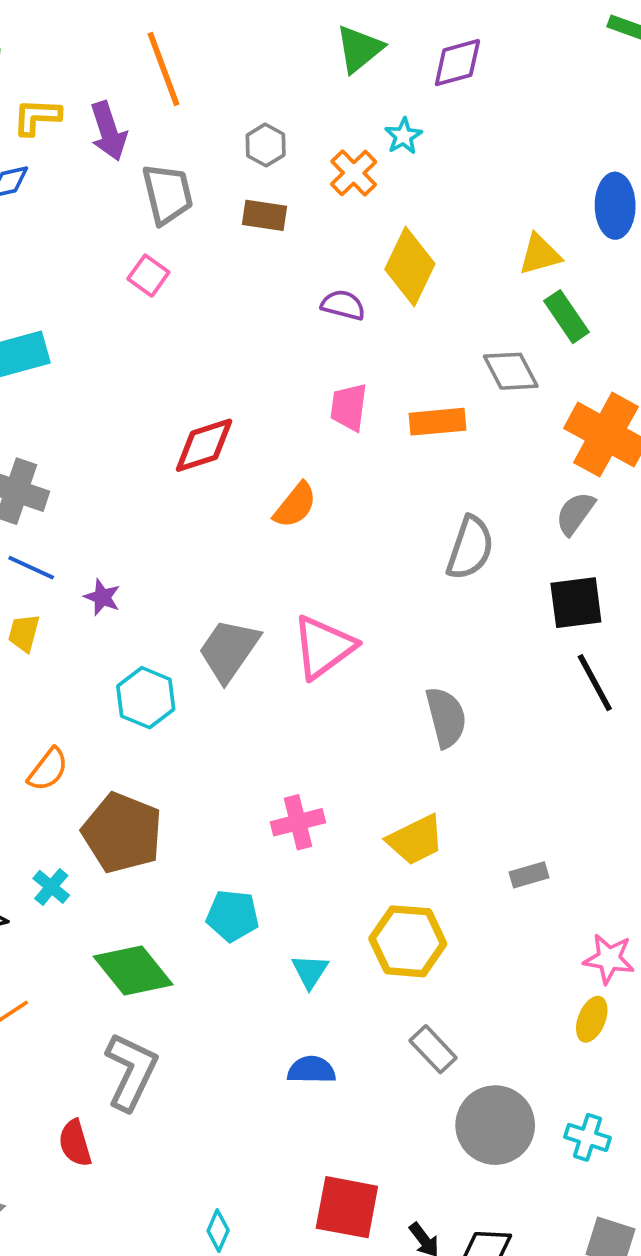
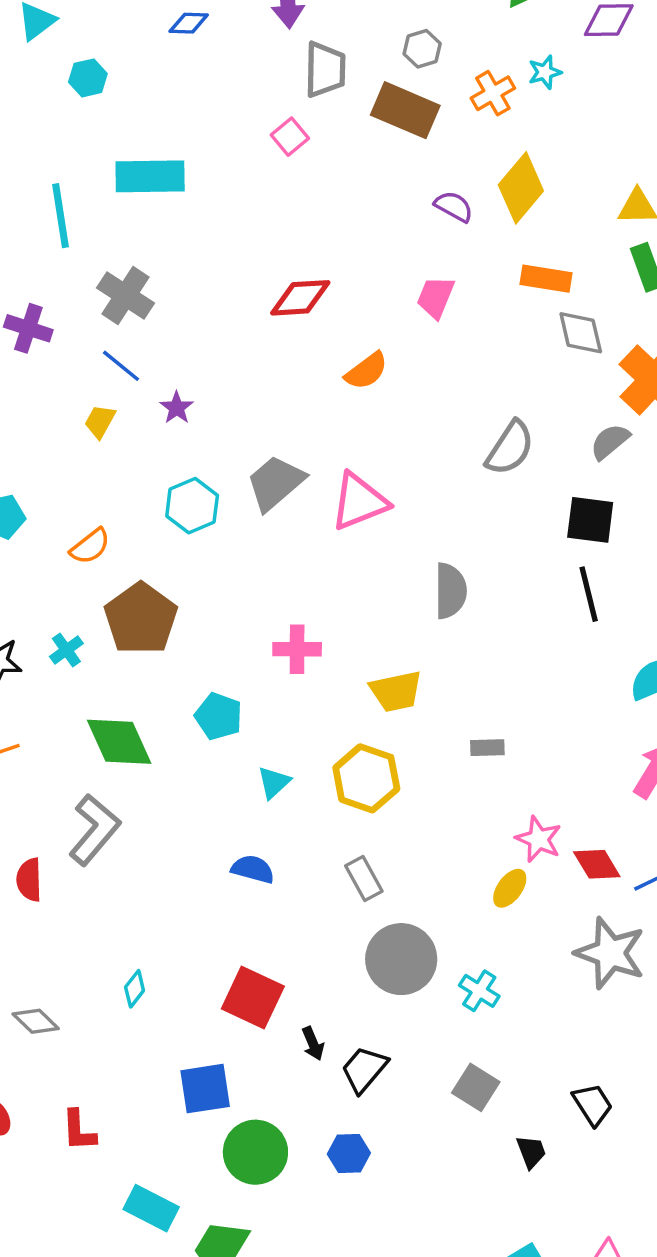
brown rectangle: (264, 215) -> (405, 110), size x1.6
gray diamond: (511, 371) -> (581, 333), moved
orange rectangle: (438, 422) -> (546, 279), moved

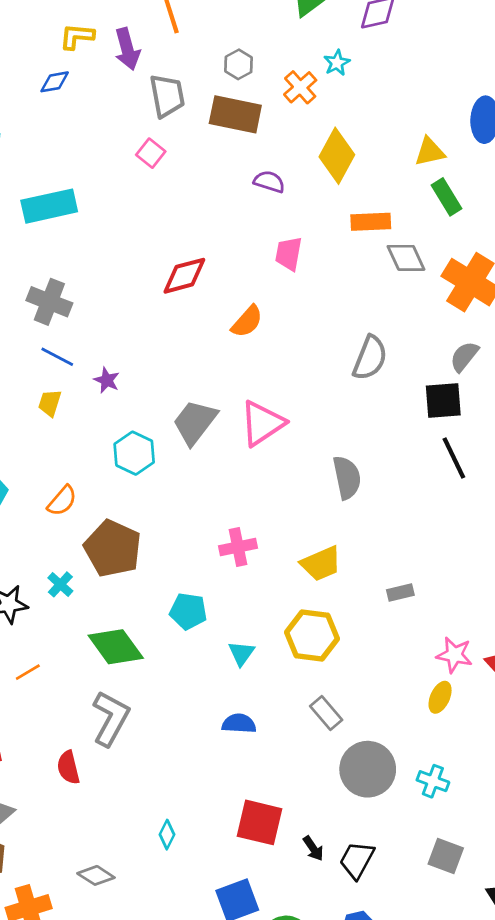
purple semicircle: (454, 206) -> (269, 182), moved
gray semicircle: (610, 442) -> (464, 356), moved

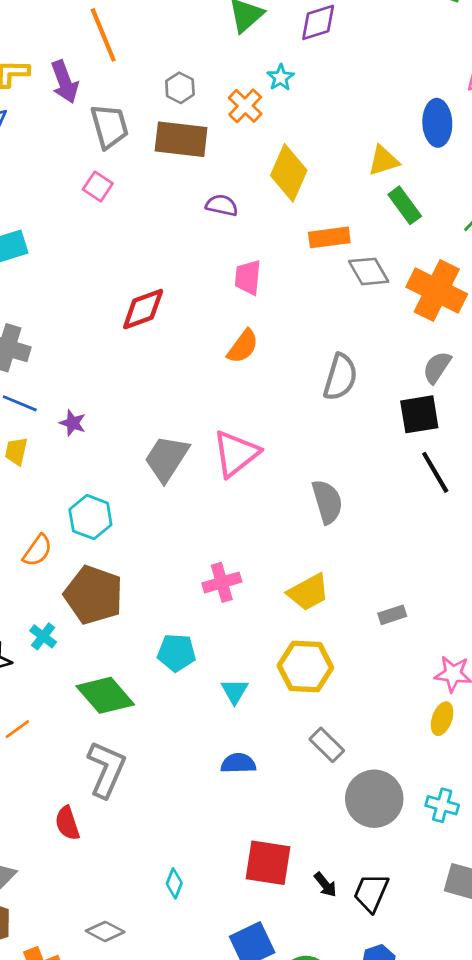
orange semicircle: (247, 321) -> (243, 346), moved
cyan hexagon: (134, 453) -> (90, 517), moved

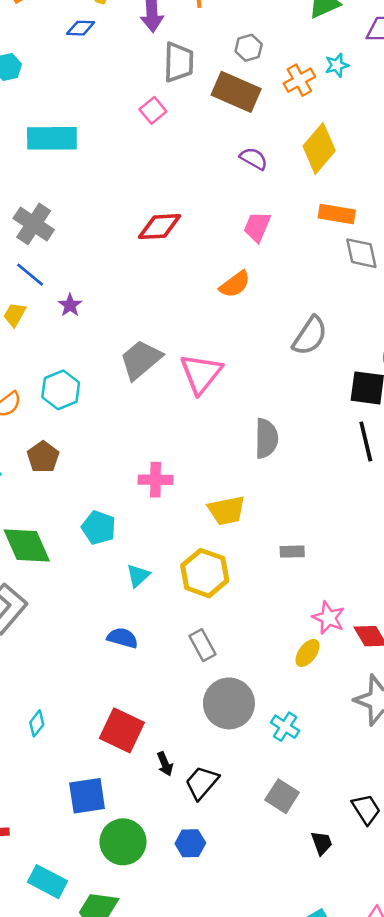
pink triangle: (236, 454) -> (201, 374), turned -30
brown pentagon: (94, 595) -> (43, 457), size x0.6

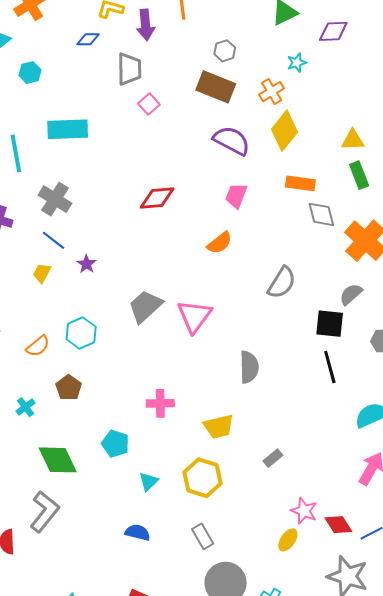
gray trapezoid: (179, 62) -> (129, 69), moved
orange cross: (299, 80) -> (272, 92), moved
purple semicircle: (254, 159) -> (232, 141), size x1.6
gray rectangle: (292, 552) -> (273, 458), turned -36

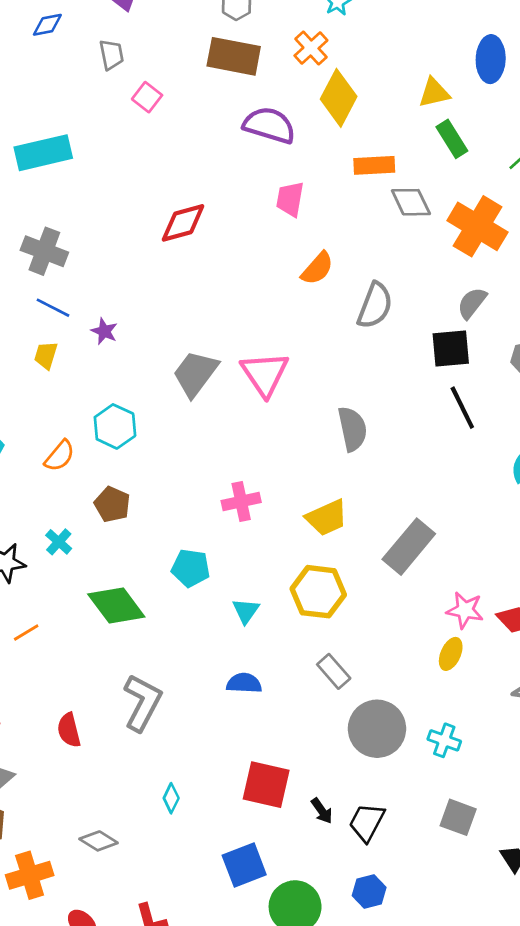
gray trapezoid: (129, 69) -> (111, 55), size x0.7
orange semicircle: (220, 243) -> (317, 268), moved
gray rectangle: (273, 458) -> (409, 547), size x2.0
gray L-shape: (45, 512) -> (142, 703), moved

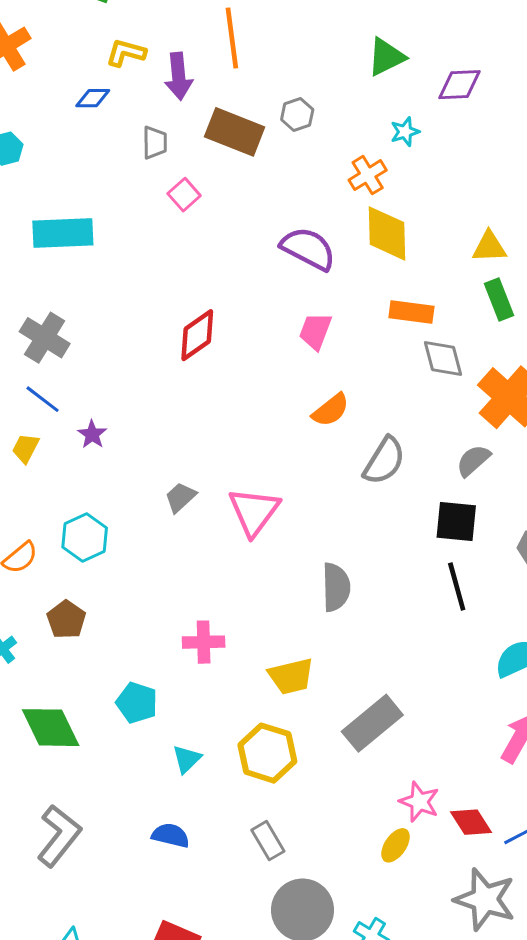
brown rectangle: (234, 56) -> (235, 132), moved
yellow diamond: (339, 98) -> (387, 233), turned -40
red diamond: (183, 223) -> (197, 335), turned -30
gray semicircle: (472, 303) -> (473, 460), moved
gray trapezoid: (195, 374) -> (180, 497), size x0.6

